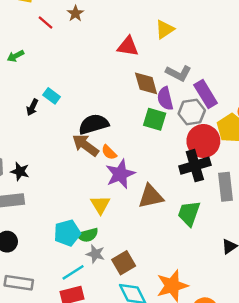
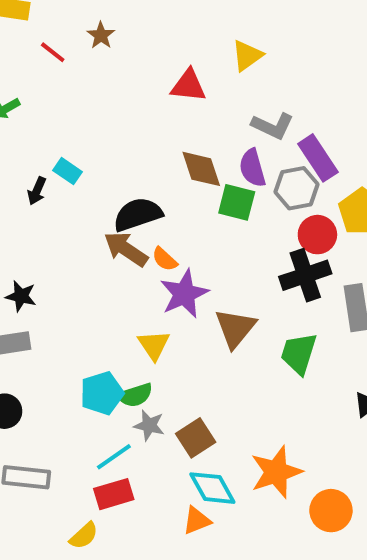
brown diamond: (146, 83) -> (201, 169), moved
red circle: (203, 141) -> (317, 235), size x0.7
brown triangle: (151, 196) -> (235, 328), turned -36

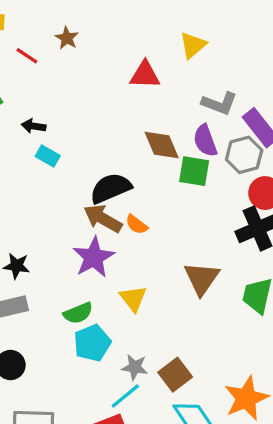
black arrow: (37, 191) -> (34, 126), moved, turned 80
purple star: (184, 294) -> (94, 257), moved
green semicircle: (135, 395) -> (78, 313), moved
cyan line: (114, 457) -> (125, 396), moved

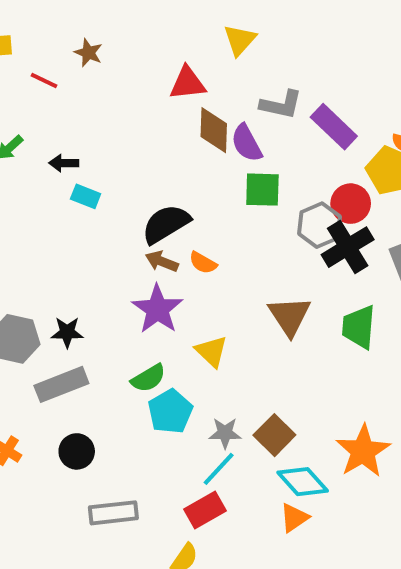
purple semicircle: (205, 141) -> (247, 143), moved
brown diamond: (162, 145) -> (214, 130), moved, turned 33
gray hexagon: (244, 155) -> (319, 225), moved
brown arrow: (103, 219) -> (162, 261), size x0.7

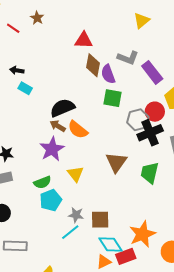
yellow triangle: (240, 40) -> (141, 20), moved
orange semicircle: (203, 263) -> (78, 130), size x1.5
brown square: (274, 435) -> (100, 220), turned 36
red rectangle: (205, 510) -> (126, 256), moved

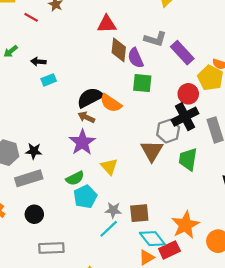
cyan rectangle: (25, 88) -> (49, 80), turned -48
gray hexagon: (138, 120) -> (168, 131), moved
orange semicircle: (78, 130) -> (111, 103), moved

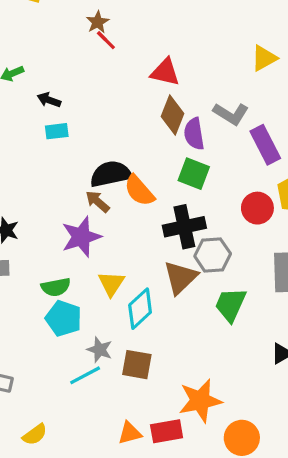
red line: (31, 17) -> (106, 40), moved
black cross: (185, 117) -> (184, 227), moved
cyan pentagon: (85, 197) -> (64, 318), turned 30
cyan diamond: (152, 239) -> (140, 309), moved, turned 70

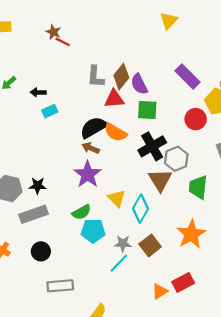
red triangle: (165, 72) -> (114, 99), moved
gray L-shape: (231, 114) -> (96, 77), moved, turned 80
brown diamond: (173, 115) -> (121, 77), turned 35
brown square: (137, 365) -> (150, 245), turned -30
orange star: (200, 401) -> (191, 234), moved

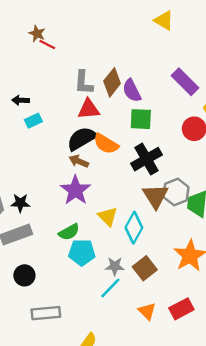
yellow triangle: (169, 21) -> (164, 20), turned -42
red triangle: (114, 99) -> (89, 109), moved
gray hexagon: (176, 159) -> (176, 192), moved
orange triangle: (160, 291) -> (147, 311), moved, turned -42

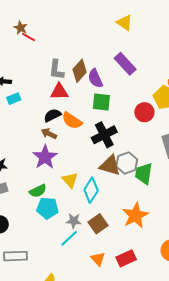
purple rectangle: (185, 82) -> (125, 64), moved
black semicircle: (82, 139) -> (52, 115), size x0.7
brown triangle: (155, 196) -> (110, 165), turned -45

